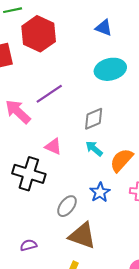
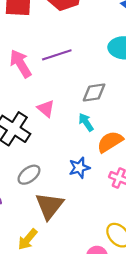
gray ellipse: (67, 206) -> (29, 175), moved
brown triangle: (82, 236) -> (49, 206), turned 32

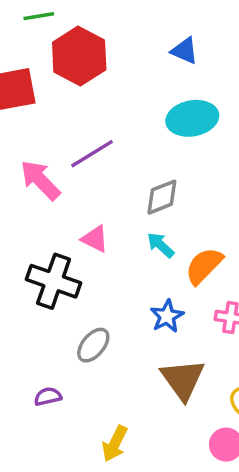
brown triangle: (49, 206) -> (183, 379), moved

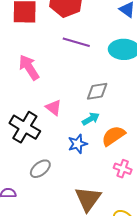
purple line: (92, 154) -> (76, 42), moved, turned 36
cyan arrow: (161, 245) -> (91, 119), turned 96
blue star: (167, 316) -> (78, 144), moved

